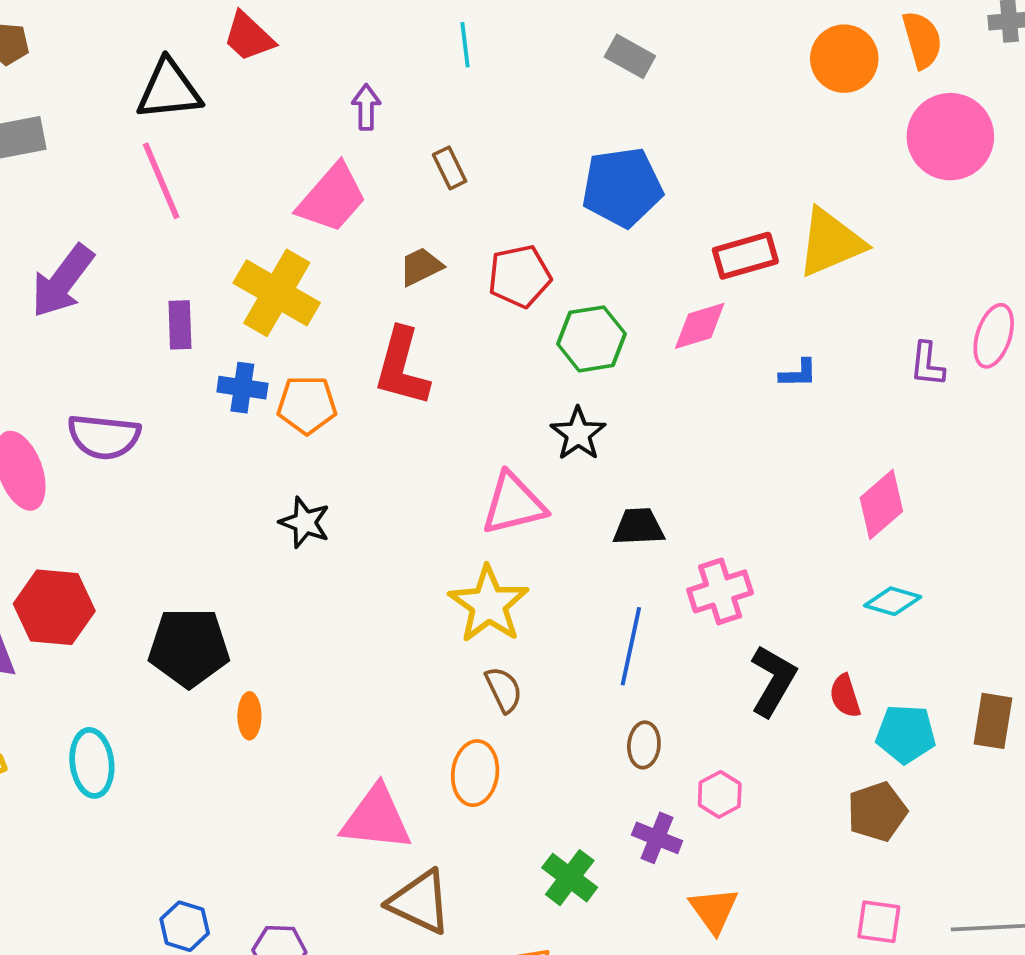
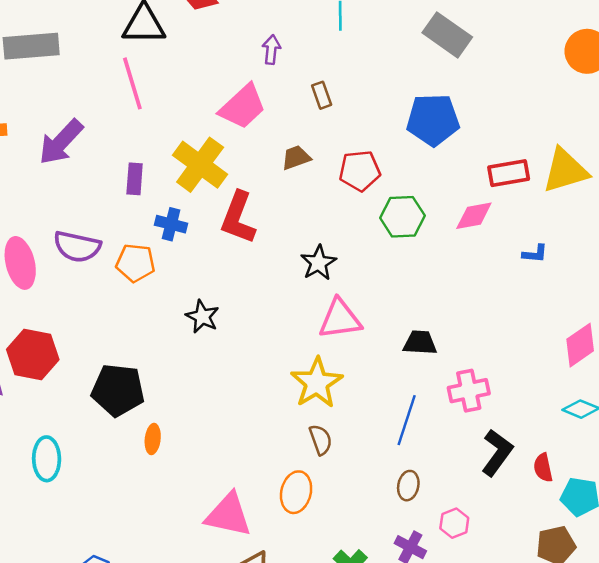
gray rectangle: (630, 56) -> (447, 35), size x1.5
red L-shape: (402, 367) -> (238, 218), moved
orange pentagon: (307, 405) -> (135, 263), moved
black star: (578, 434) -> (318, 263), moved

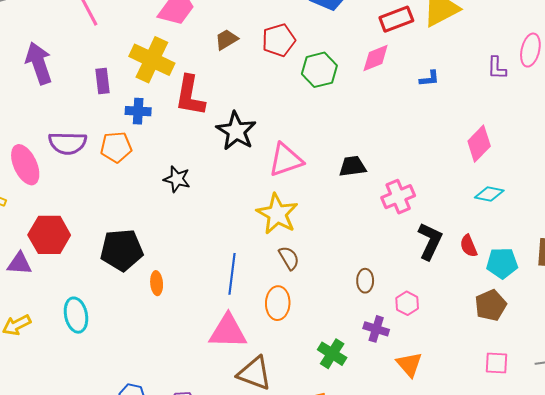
purple arrow: (61, 142) -> (39, 63), turned 129
black star: (318, 263) -> (236, 131), moved, size x1.4
blue line: (407, 420) -> (232, 274), moved

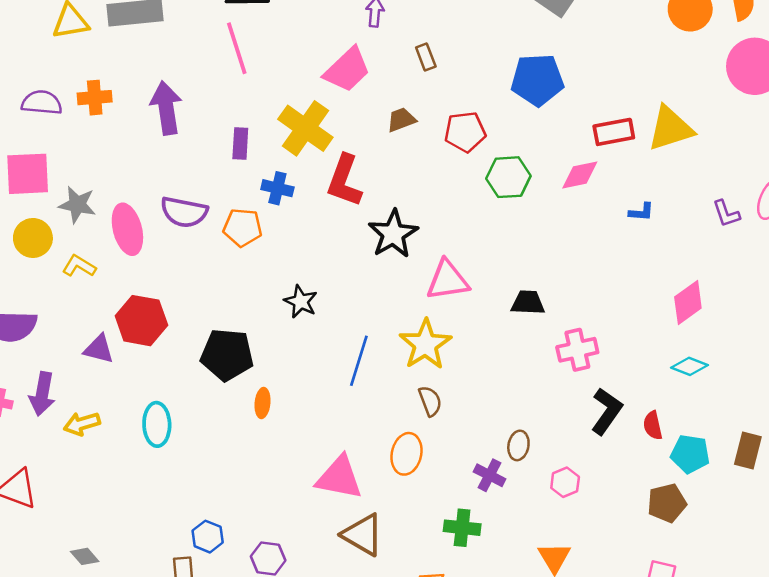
purple L-shape: (497, 68) -> (726, 214), turned -30
black star: (177, 179) -> (301, 302), moved
blue line: (232, 274) -> (359, 361), moved
purple cross: (376, 329) -> (489, 475), moved
green cross: (332, 354) -> (462, 528), turned -36

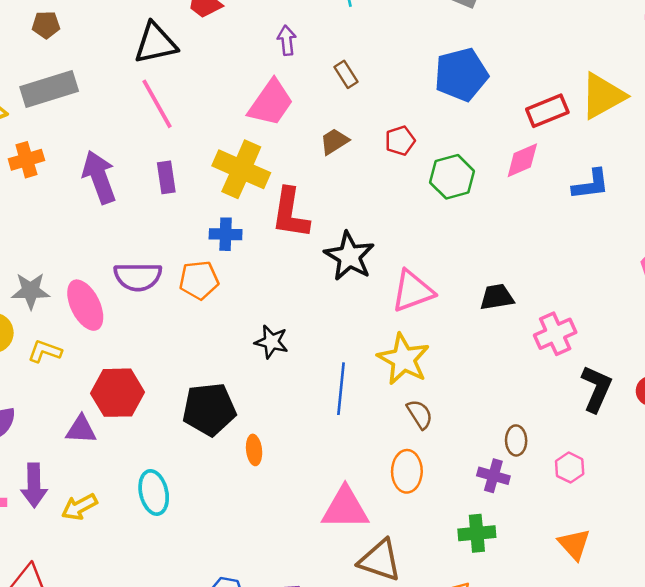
orange cross: (95, 98) -> (26, 160), moved
red pentagon: (465, 132) -> (400, 141), size x0.7
purple rectangle: (240, 144) -> (166, 177), moved
blue L-shape: (641, 212) -> (591, 184), size x1.5

